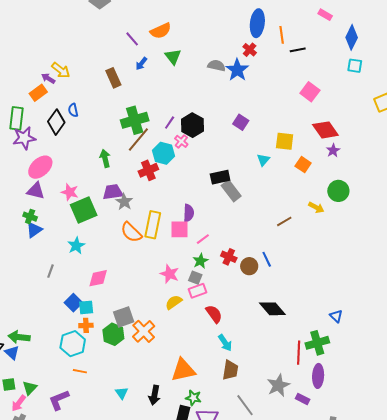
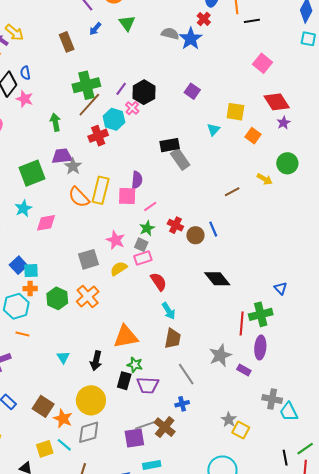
pink star: (70, 192) -> (25, 99), moved
pink diamond: (98, 278) -> (46, 223), moved
gray square: (124, 317) -> (88, 259), moved

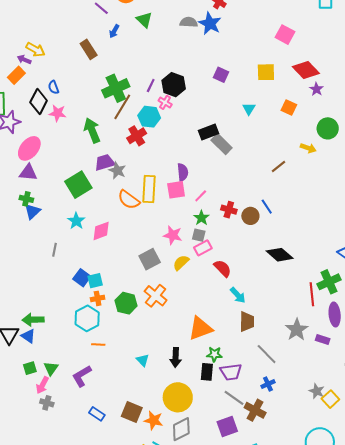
yellow square: (235, 112) -> (266, 72), moved
green arrow: (55, 122) -> (92, 130), size x1.4
gray line: (146, 425) -> (234, 398), moved, turned 65
yellow square: (241, 430) -> (330, 399), turned 30

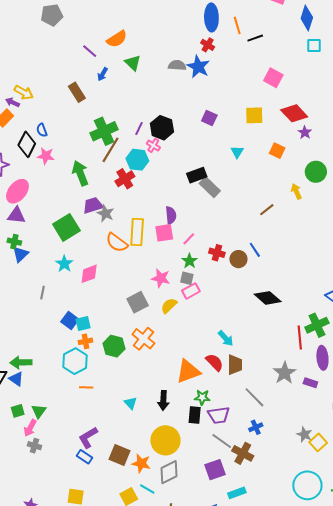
yellow arrow: (308, 148) -> (296, 191), turned -133
red semicircle: (223, 268) -> (215, 362), moved
purple L-shape: (82, 376) -> (88, 437), moved

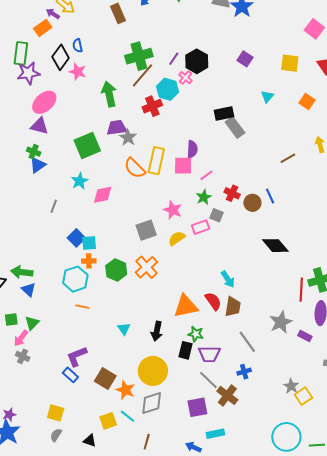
gray square: (187, 278) -> (216, 215), moved
blue triangle: (16, 379) -> (29, 290), moved

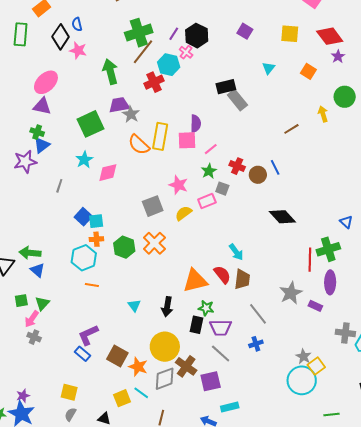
purple star: (28, 73) -> (25, 162), moved
brown cross: (227, 395) -> (186, 366), moved
cyan circle: (286, 437) -> (302, 380), moved

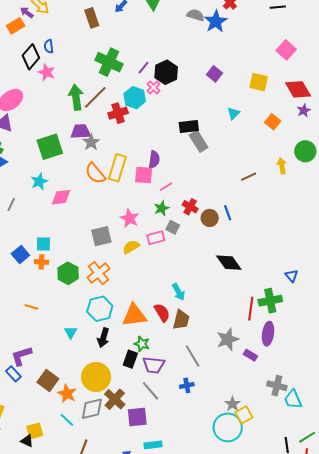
green cross: (139, 33) -> (109, 62), turned 36
brown line: (143, 52) -> (95, 97), moved
blue square: (83, 217) -> (20, 255), moved
cyan hexagon: (84, 258) -> (100, 309), moved
yellow square: (122, 398) -> (35, 431), moved

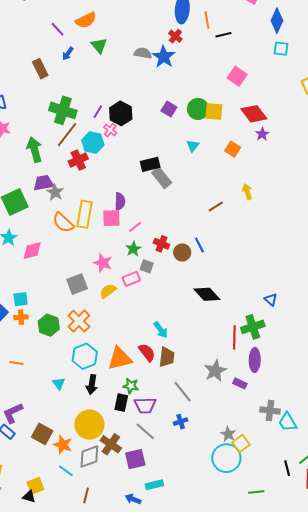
brown line: (95, 97) -> (67, 135), moved
green circle: (305, 151) -> (198, 109), moved

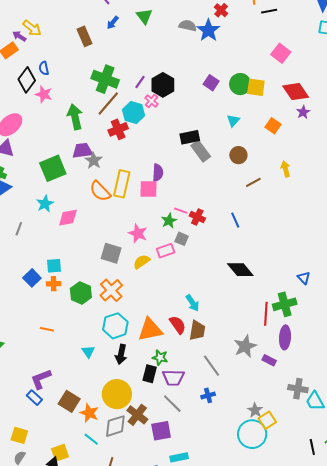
pink line: (135, 227) -> (181, 211), moved, turned 56
brown circle: (182, 253) -> (238, 155), moved
gray square: (77, 284) -> (111, 253), turned 35

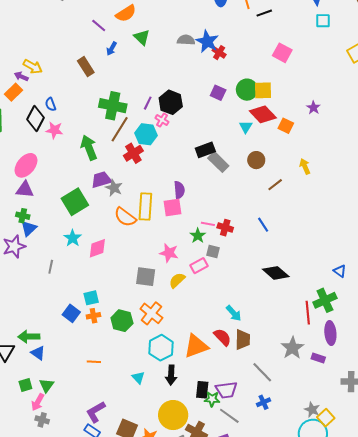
red cross: (221, 10) -> (219, 53), moved
red diamond: (296, 92) -> (263, 114), moved
green star: (160, 357) -> (212, 399), moved

